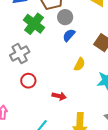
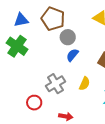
green cross: (34, 24) -> (17, 46), moved
gray cross: (20, 54) -> (55, 84), moved

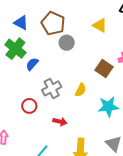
blue triangle: (21, 20) -> (21, 23), turned 35
blue semicircle: (72, 55) -> (32, 64), moved

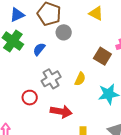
blue triangle: (21, 23) -> (17, 15), turned -49
blue semicircle: (32, 64) -> (39, 49), moved
red arrow: (60, 122) -> (61, 112), size x1.5

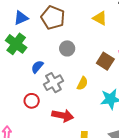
gray circle: (64, 32) -> (67, 48), moved
blue semicircle: (39, 49) -> (37, 67), moved

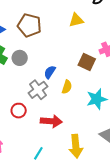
yellow triangle: (100, 18) -> (76, 20), turned -35
gray circle: (67, 48) -> (20, 58), moved
blue semicircle: (37, 67) -> (50, 72), moved

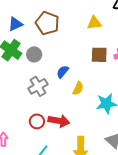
brown square: (87, 62) -> (99, 55), moved, turned -30
gray cross: (38, 90) -> (38, 86), moved
red circle: (19, 111) -> (37, 121), moved

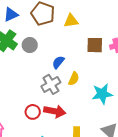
yellow triangle: (94, 23) -> (71, 21), moved
gray cross: (38, 86) -> (51, 84), moved

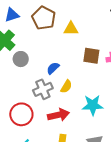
gray circle: (30, 45) -> (21, 59), moved
red arrow: (55, 111) -> (59, 115), moved, turned -30
red circle: (33, 112) -> (21, 114), size x1.5

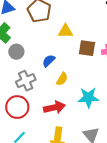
yellow triangle: (71, 29) -> (65, 31), moved
gray cross: (43, 89) -> (26, 81), moved

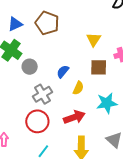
yellow triangle: (65, 31) -> (94, 39), moved, turned -49
brown square: (87, 48) -> (99, 67), moved

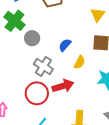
gray cross: (42, 94) -> (43, 66), turned -30
red arrow: (74, 117) -> (63, 86), moved

